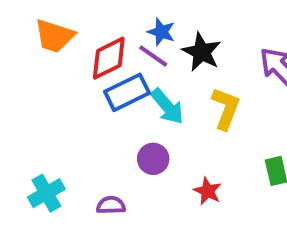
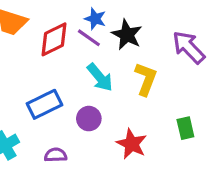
blue rectangle: (127, 92) -> (45, 104), moved
red star: (208, 191) -> (132, 144), size x1.4

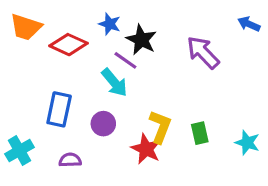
purple line: (89, 38) -> (125, 60), moved
red diamond: (54, 39) -> (69, 45), turned 51
yellow L-shape: (146, 79) -> (160, 127), moved
blue rectangle: (45, 104) -> (59, 109), turned -52

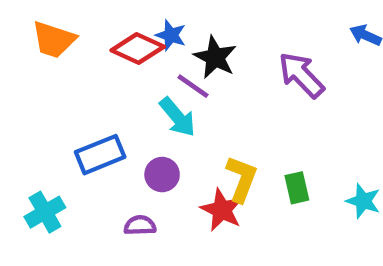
red diamond: (69, 45) -> (138, 49), moved
blue rectangle: (59, 109) -> (100, 155), turned 56
purple semicircle: (70, 160) -> (140, 225), moved

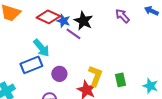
blue star: (171, 35) -> (63, 21), moved
purple arrow: (301, 75) -> (122, 16), moved, size x0.7
cyan arrow: (178, 117) -> (41, 48), moved

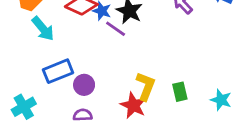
cyan arrow: (41, 48) -> (43, 29), moved
purple circle: (59, 74) -> (84, 85), moved

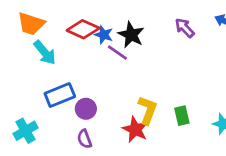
purple semicircle: (83, 115) -> (84, 139), turned -108

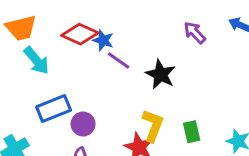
orange trapezoid: (31, 24) -> (21, 28), turned -32
black star: (131, 35) -> (161, 74), moved

